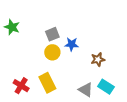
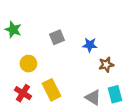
blue star: (72, 44) -> (90, 45), moved
yellow circle: (52, 52) -> (28, 64), moved
cyan rectangle: (106, 87) -> (115, 94), turned 42

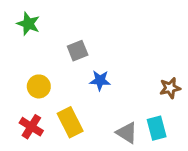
green star: (13, 30) -> (28, 24), moved
blue star: (90, 45) -> (100, 80), moved
brown star: (106, 65) -> (170, 88), moved

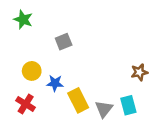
blue star: (100, 80) -> (55, 83), moved
yellow rectangle: (70, 122) -> (78, 100), moved
gray triangle: (127, 133) -> (104, 109), turned 36

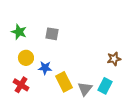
green star: (23, 20) -> (19, 32), moved
gray square: (64, 42) -> (52, 34), turned 32
cyan rectangle: (128, 105) -> (105, 86), turned 42

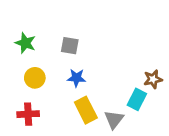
blue star: (45, 68) -> (76, 78), moved
red cross: (21, 85) -> (28, 114), turned -35
cyan rectangle: (105, 86) -> (137, 99), moved

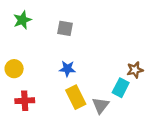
green star: (25, 43) -> (22, 20), moved, turned 30
gray square: (70, 46) -> (65, 28), moved
yellow circle: (35, 78) -> (14, 69), moved

